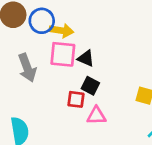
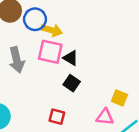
red square: (76, 99) -> (57, 117), moved
pink triangle: (96, 116) -> (105, 117), moved

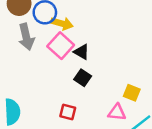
pink square: (50, 52) -> (61, 46), turned 30
gray arrow: (17, 60) -> (26, 37), moved

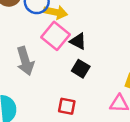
gray arrow: (26, 37) -> (25, 61), moved

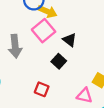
black triangle: (78, 41) -> (70, 40), moved

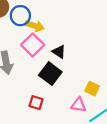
black square: (59, 61) -> (50, 74), size x1.5

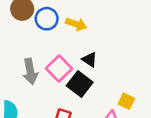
yellow arrow: (35, 26) -> (76, 24), moved
pink square: (33, 45) -> (59, 68), moved

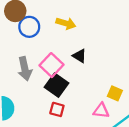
blue circle: (47, 19) -> (29, 27), moved
black square: (80, 84) -> (56, 85), moved

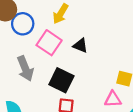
yellow arrow: (66, 23) -> (61, 14), turned 114
pink square: (51, 65) -> (49, 43), moved

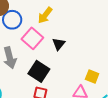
black triangle: (80, 46) -> (59, 44), turned 40

